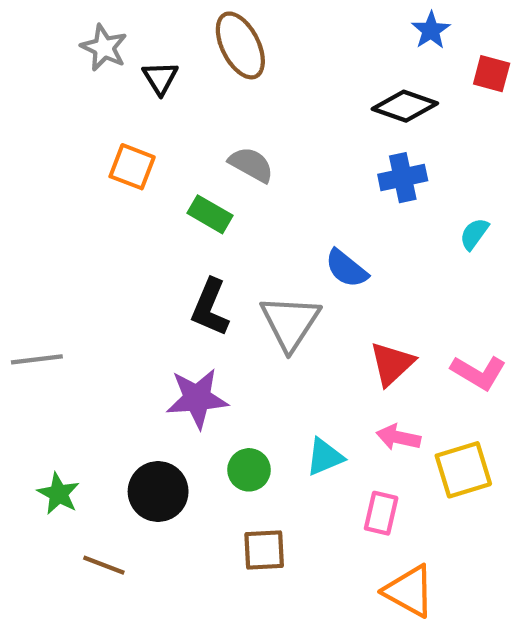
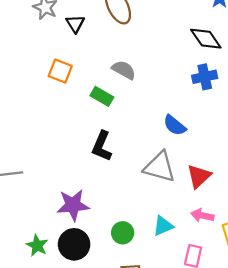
black diamond: (405, 106) -> (206, 39), turned 36
gray triangle: (290, 323) -> (160, 167), moved, turned -48
purple star: (197, 398) -> (73, 205), moved
green star: (58, 494) -> (37, 246), moved

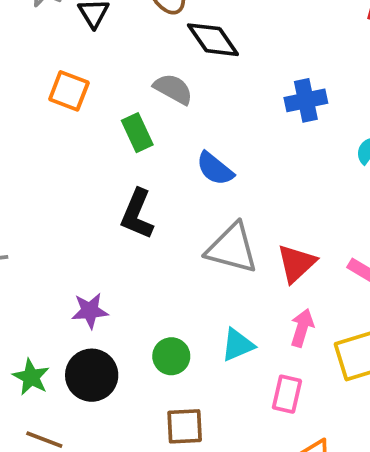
black diamond: (206, 39) -> (213, 40), moved
green rectangle: (102, 96) -> (137, 133), turned 35
blue semicircle: (175, 125) -> (215, 169), moved
purple star: (73, 205) -> (90, 311), size x0.7
pink arrow: (202, 215) -> (302, 328), turned 95

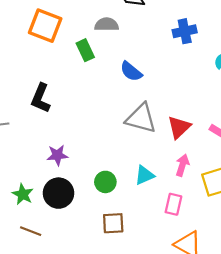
gray semicircle: (173, 89) -> (106, 25), turned -30
orange square: (69, 91) -> (45, 26), size x1.4
black L-shape: (137, 214) -> (41, 98), moved

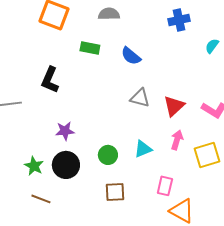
green rectangle: (85, 50) -> (90, 48), moved, turned -54
gray triangle: (141, 118) -> (140, 98), size x0.7
pink rectangle: (173, 204) -> (165, 186), moved

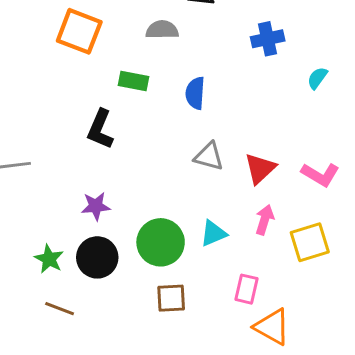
blue semicircle: (131, 56) -> (195, 93), turned 55
black L-shape: (50, 80) -> (100, 129), moved
green circle: (108, 155) -> (161, 242), size x1.6

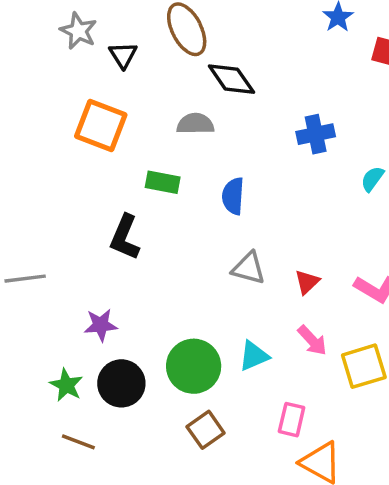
red triangle: (260, 168) -> (307, 282), size x0.7
purple star: (96, 206) -> (101, 325), moved
pink arrow: (265, 220) -> (312, 340), turned 120
brown square: (171, 298) -> (206, 430), turned -32

